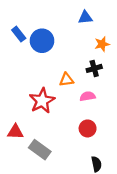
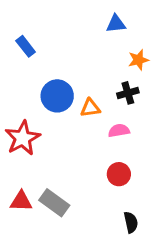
blue circle: (42, 41) -> (57, 96), moved
red star: (42, 101) -> (23, 138), moved
red triangle: (15, 132) -> (21, 201), moved

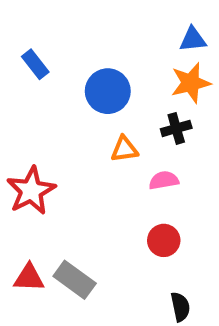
blue triangle: (116, 24) -> (193, 39), moved
orange star: (138, 60) -> (191, 83), size x1.4
blue circle: (57, 96) -> (108, 91), moved

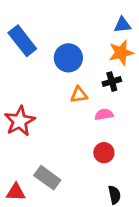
blue rectangle: (35, 64) -> (22, 41), size x1.6
red triangle: (29, 278) -> (16, 192), moved

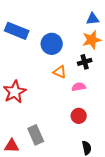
blue rectangle: (22, 41) -> (17, 31), turned -30
orange triangle: (79, 95) -> (60, 72), turned 32
gray rectangle: (47, 178) -> (36, 135), turned 30

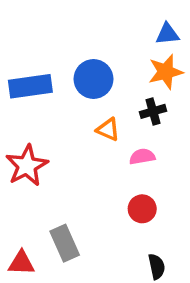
blue rectangle: (17, 31) -> (30, 86), moved, turned -30

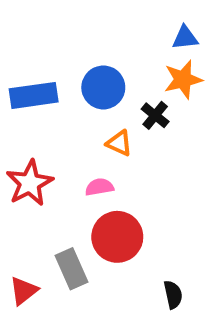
black cross: (153, 111) -> (155, 115), moved, turned -35
pink semicircle: (142, 157) -> (99, 187), moved
red circle: (142, 209) -> (117, 237), moved, size x1.6
red triangle: (21, 263) -> (24, 291), turned -40

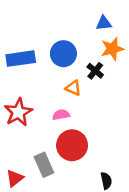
blue triangle: (185, 38) -> (104, 23), moved

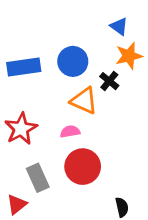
blue triangle: (104, 23) -> (119, 26), turned 42
orange triangle: (73, 88) -> (84, 101), size x1.5
gray rectangle: (44, 165) -> (38, 178), moved

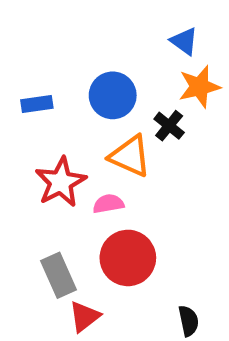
blue rectangle: (24, 67) -> (37, 104), size x0.6
red star: (21, 129) -> (61, 182), moved
red triangle: (17, 204) -> (85, 316), moved

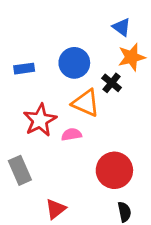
red circle: (128, 258) -> (114, 170), moved
gray rectangle: (58, 275) -> (20, 170), moved

